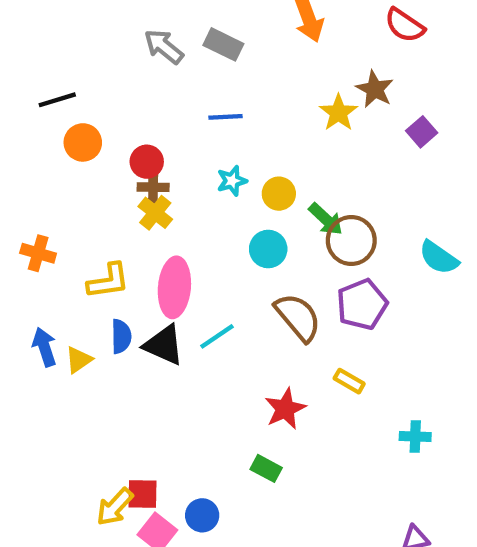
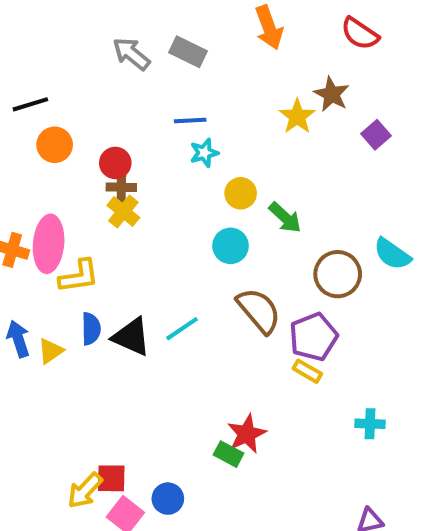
cyan star: (232, 181) -> (204, 153), moved
brown circle: (351, 240) -> (338, 274), moved
pink ellipse: (174, 287) -> (49, 244), moved
purple pentagon: (362, 304) -> (313, 337), moved
red star: (285, 409) -> (247, 434), moved

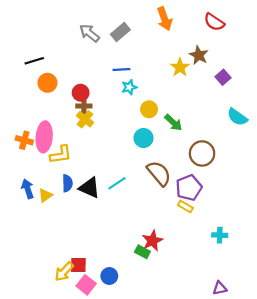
gray rectangle: (188, 52) -> (120, 32), turned -66
cyan semicircle: (392, 254) -> (237, 117), moved

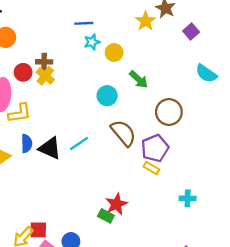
red circle: (81, 93) -> (23, 72), moved
yellow circle: (149, 109) -> (114, 53), moved

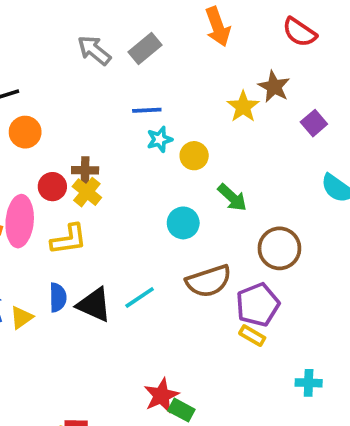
yellow L-shape: (20, 113) -> (69, 239), moved
brown semicircle: (123, 133) -> (209, 281), turned 112
red star: (116, 204) -> (161, 396), moved

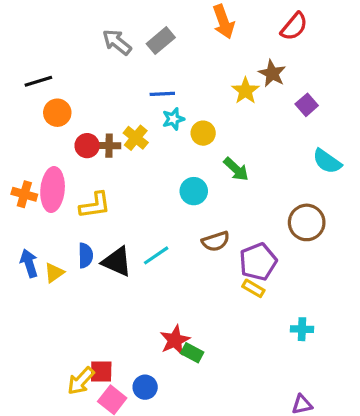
red semicircle: (299, 32) -> (294, 26), turned -84
red circle: (52, 187) -> (87, 146), moved
yellow cross: (87, 192) -> (136, 138), moved
brown circle: (279, 248) -> (307, 222), moved
brown semicircle: (209, 281) -> (216, 241), size x0.7

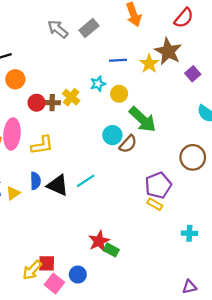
brown star: (272, 73) -> (168, 51), size x1.4
blue line: (162, 94) -> (118, 60), moved
green arrow: (236, 169) -> (143, 119), size x1.5
brown semicircle: (216, 241) -> (128, 144), moved, turned -30

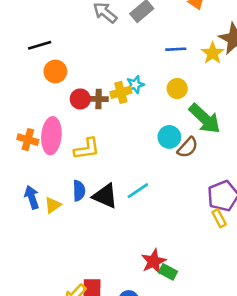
cyan star: (98, 84) -> (135, 85), moved
yellow cross: (71, 97) -> (121, 92), turned 36
yellow rectangle: (155, 204) -> (219, 218), turned 32

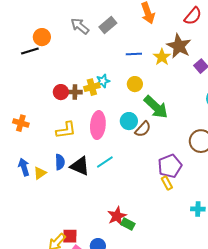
orange circle: (55, 71) -> (42, 37), moved
pink ellipse: (51, 136) -> (98, 125), moved

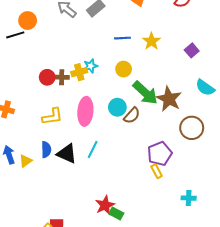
brown star: (179, 46) -> (169, 99), moved
cyan line: (105, 162) -> (93, 150), turned -30

